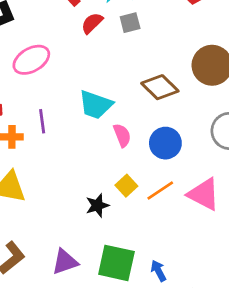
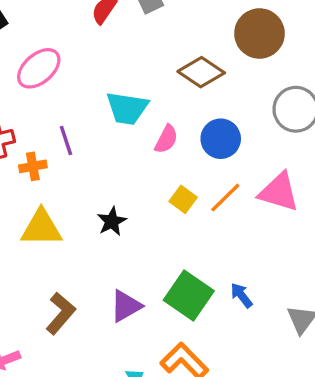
pink semicircle: (122, 135) -> (166, 139), turned 60
black star: (97, 205) -> (112, 221), moved
green square: (116, 263) -> (189, 296), turned 33

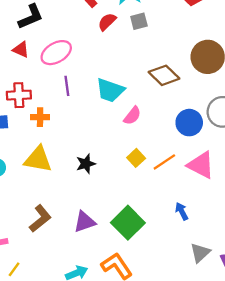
blue circle: (221, 139) -> (189, 123), moved
purple line: (66, 140) -> (67, 86), moved
blue arrow: (242, 295) -> (182, 211), moved

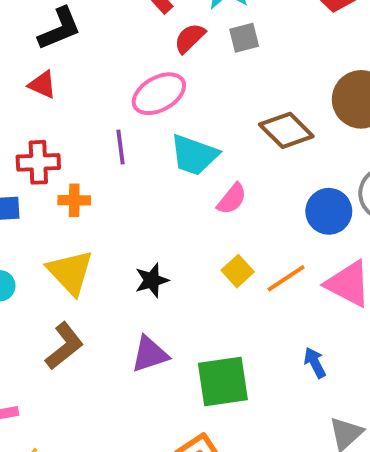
pink ellipse: (56, 53) -> (159, 94), moved
yellow triangle: (38, 159) -> (70, 272), turned 36
brown L-shape: (40, 219) -> (64, 346), moved
purple triangle: (85, 222) -> (150, 354), moved
green square: (128, 223) -> (223, 382), turned 36

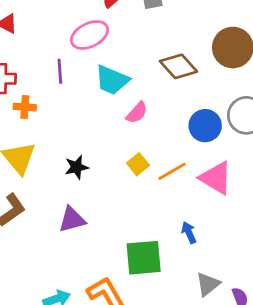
green square: (223, 382) -> (144, 258), moved

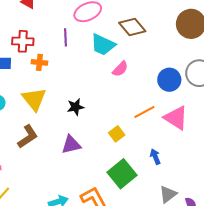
brown diamond: (178, 66) -> (132, 27), moved
yellow square: (138, 164) -> (117, 134), moved
green square: (144, 258) -> (122, 174), turned -36

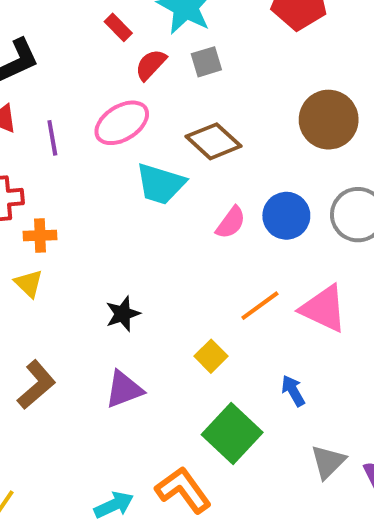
purple line: (66, 37) -> (52, 138), moved
pink semicircle: (120, 69) -> (231, 223), moved
blue circle: (169, 80) -> (286, 216), moved
yellow triangle: (34, 99) -> (29, 283), moved, size x0.6

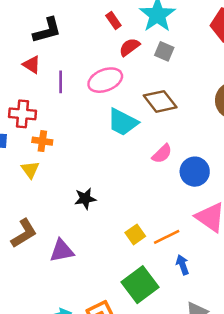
gray square: (206, 62) -> (164, 51), turned 30
blue circle: (286, 216) -> (195, 172), moved
orange line: (260, 306) -> (167, 237), moved
purple triangle: (124, 389) -> (62, 251), moved

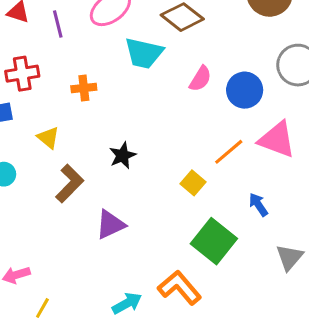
orange cross: (42, 141) -> (84, 88), moved
brown L-shape: (24, 233) -> (70, 184), moved
orange line: (167, 237) -> (229, 152), moved

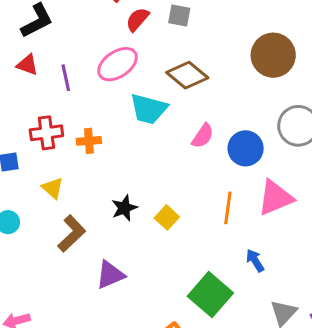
red cross: (22, 74) -> (46, 133), moved
pink triangle: (277, 140) -> (275, 198), turned -45
orange line: (229, 152) -> (228, 208), turned -44
yellow square: (193, 183) -> (167, 217), moved

